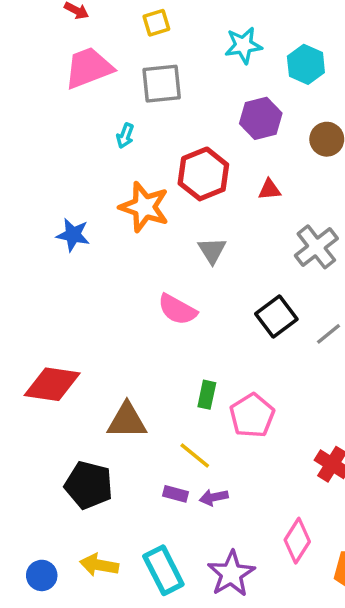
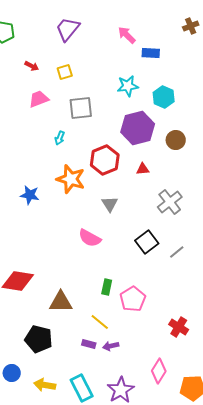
yellow square: (156, 23) -> (65, 72), moved
pink trapezoid: (89, 68) -> (39, 99), size x0.7
purple hexagon: (261, 118) -> (138, 128), size x1.4
blue circle: (42, 575) -> (12, 373), moved

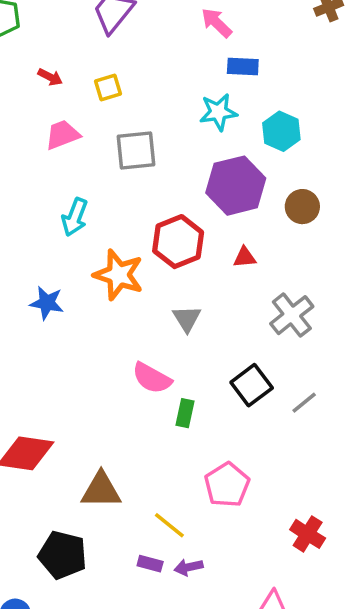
blue rectangle: (151, 53) -> (243, 67), moved
cyan arrow: (60, 138) -> (75, 217), moved, size x1.5
green rectangle: (107, 287) -> (185, 413), moved

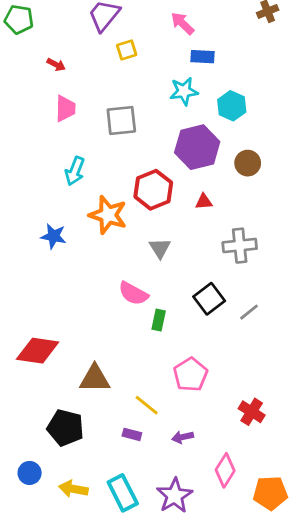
yellow square: (108, 88) -> (127, 50), moved
pink trapezoid: (63, 135) -> (65, 109), turned 112
gray cross: (292, 315) -> (240, 246), turned 32
purple arrow: (189, 567) -> (183, 437), moved

